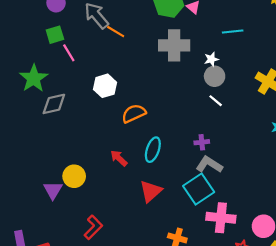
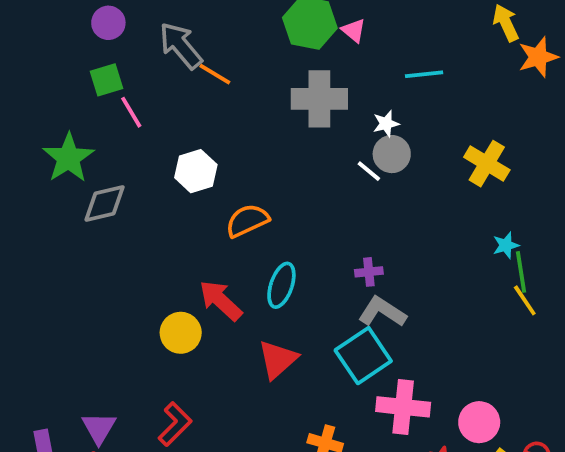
white line: (216, 101) -> (369, 171), moved
red arrow: (119, 158) -> (221, 300), size x1.4
yellow circle: (74, 176) -> (181, 333), moved
purple triangle: (53, 190) -> (99, 428), moved

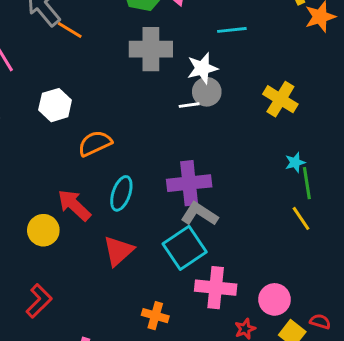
white star: (386, 124) -> (202, 68), size x1.5
white line: (369, 171) -> (189, 105), turned -48
purple cross: (369, 272) -> (189, 183), size x2.0
yellow line: (525, 300) -> (301, 218), moved

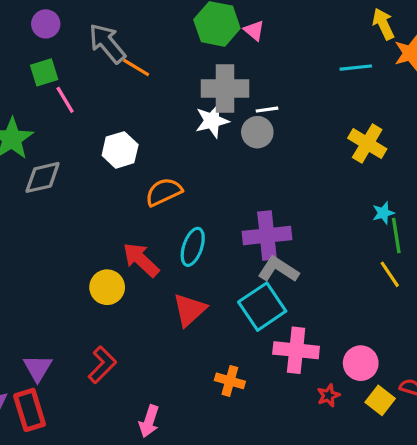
cyan line: (232, 30) -> (356, 68), moved
white star: (202, 68) -> (212, 121), moved
gray circle: (207, 92) -> (257, 132), moved
white line: (189, 105) -> (267, 110), moved

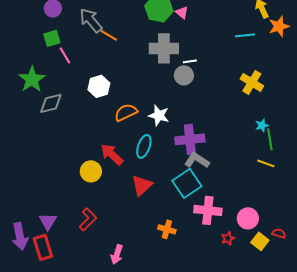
white star: (212, 121) -> (159, 115), moved, turned 30
yellow line: (390, 274) -> (266, 163), turned -36

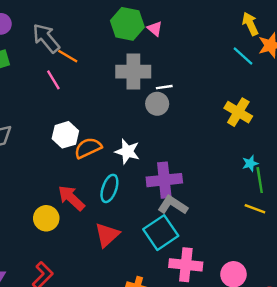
cyan line: (245, 35) -> (243, 56), moved, turned 48
pink line: (65, 55) -> (53, 80), moved
white hexagon: (99, 86) -> (65, 135), moved

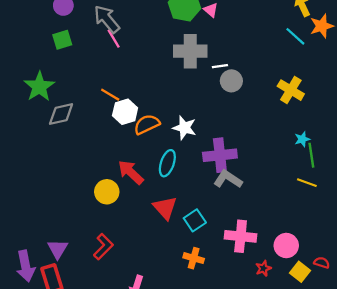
orange line: (68, 56) -> (110, 95), moved
pink line: (53, 80) -> (114, 39), moved
gray circle: (157, 104) -> (231, 81), moved
cyan square: (161, 233) -> (195, 220), moved, size x0.7
red triangle: (107, 235) -> (165, 208), turned -30

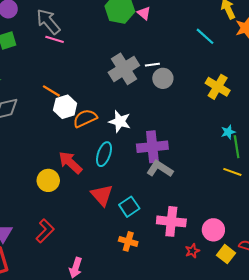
cyan line: (295, 36) -> (205, 36), moved
pink line: (114, 39) -> (55, 39), turned -42
gray cross: (190, 51) -> (124, 69), moved, turned -32

